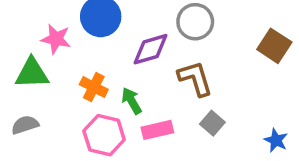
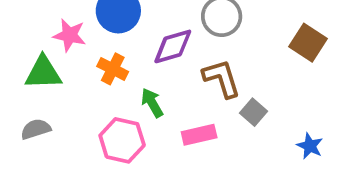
orange cross: (94, 87) -> (113, 69), moved
gray square: (212, 123) -> (254, 112), moved
pink rectangle: (157, 130) -> (199, 135), moved

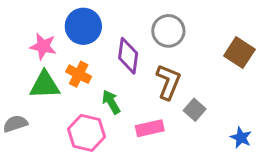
purple diamond: (173, 46) -> (128, 56), turned -66
green triangle: (43, 73) -> (45, 85), moved
brown L-shape: (222, 78) -> (168, 82), turned 39

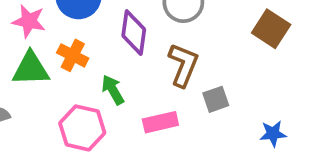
gray square: (195, 110) -> (216, 99), turned 30
blue star: (241, 138) -> (273, 134), turned -30

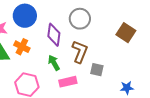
green arrow: (113, 90) -> (54, 63), moved
gray square: (216, 99) -> (97, 70), turned 32

